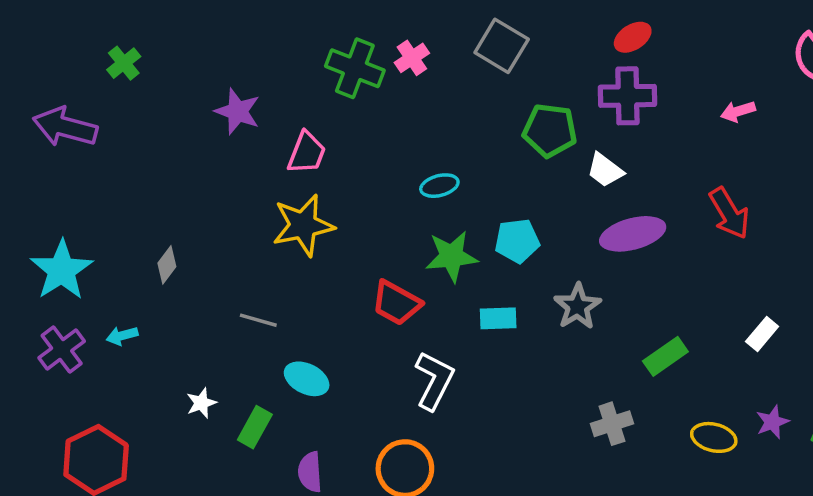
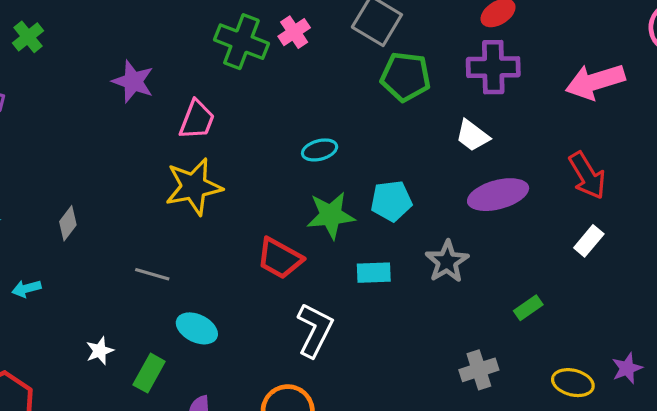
pink arrow: (738, 111) -> (595, 81), size x1.8
green pentagon: (550, 130) -> (406, 77), moved
white rectangle: (762, 334) -> (589, 241), moved
green rectangle: (665, 356) -> (528, 308), size x0.7

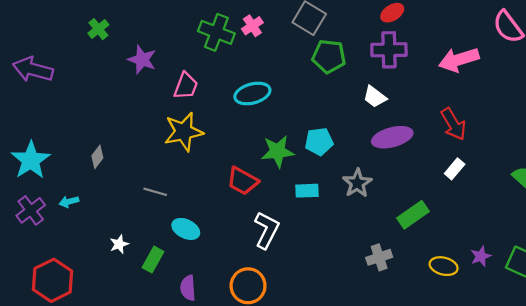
green cross: (28, 37) -> (98, 29), moved
cyan ellipse: (320, 150) -> (252, 93), moved, size x1.5
green rectangle: (528, 308) -> (413, 215), size x1.6

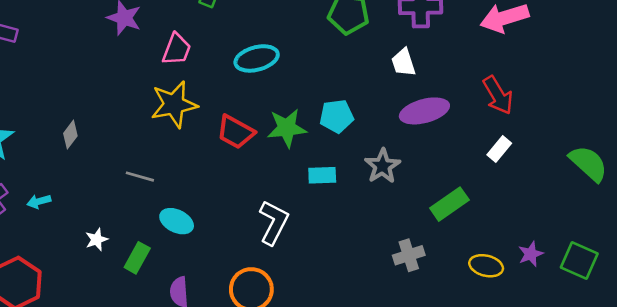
white trapezoid: (375, 97) -> (403, 62), turned 35
red trapezoid: (243, 181) -> (236, 132), moved
cyan arrow: (69, 202) -> (39, 201), moved

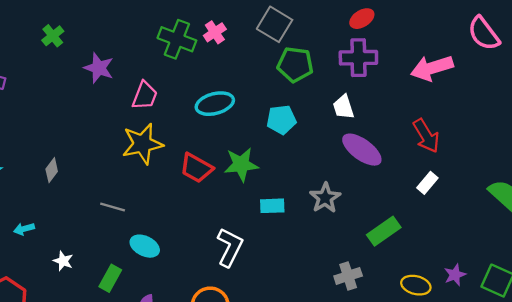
purple ellipse: (424, 111) -> (362, 150), turned 51
cyan pentagon: (337, 116) -> (281, 120), moved
white star: (97, 239) -> (63, 261), moved, turned -30

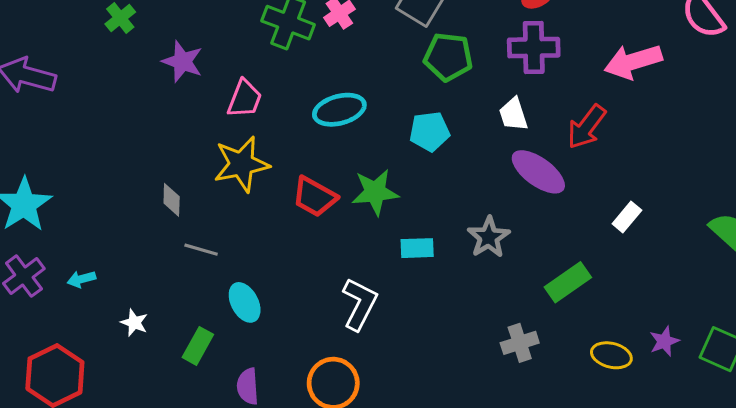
red arrow: (426, 136) -> (587, 127), moved, turned 68
gray diamond: (52, 170) -> (172, 200), moved, turned -35
cyan ellipse: (145, 246) -> (245, 302), turned 36

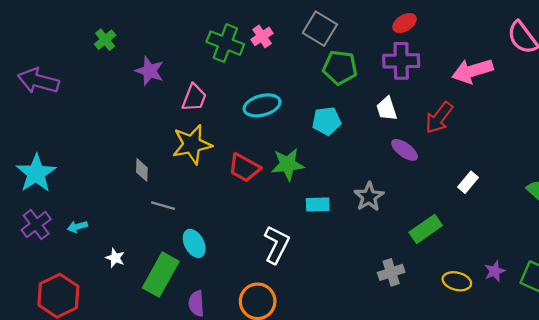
purple ellipse: (538, 172) -> (405, 150), size x0.7
green rectangle: (198, 346) -> (161, 275), size x1.6

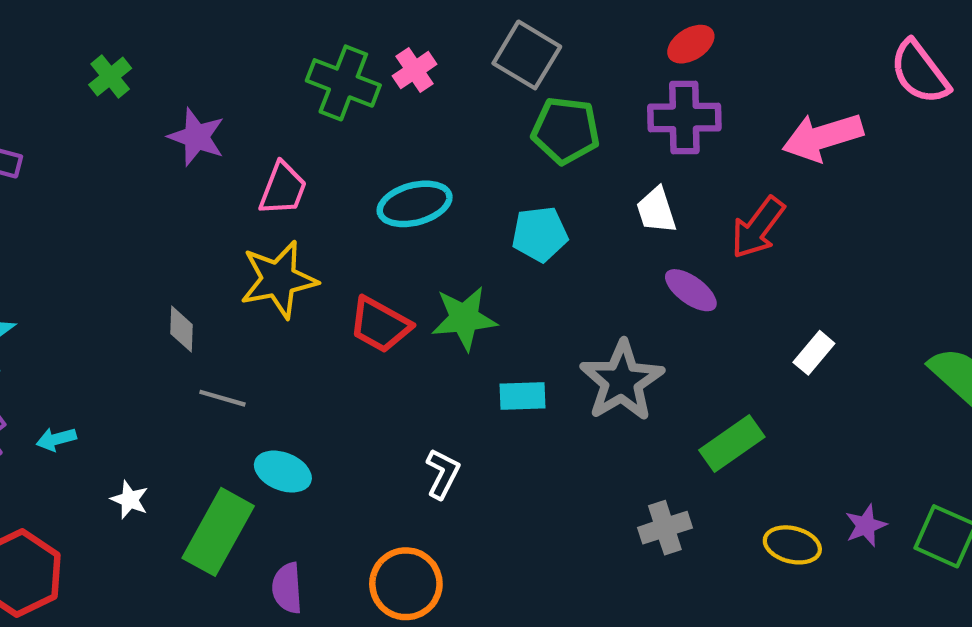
gray star: (369, 197) -> (622, 381), size x1.4
cyan ellipse: (194, 243) -> (283, 472), turned -40
white L-shape: (277, 245) -> (443, 474), size x0.7

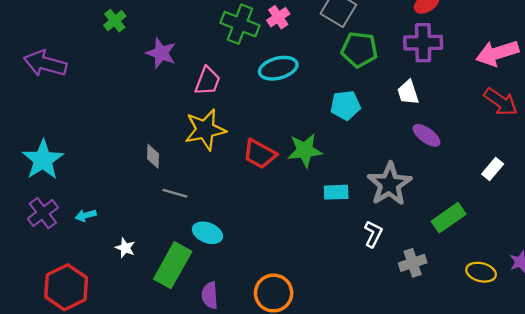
cyan ellipse: (415, 204) -> (278, 68), moved
red arrow: (758, 228) -> (501, 102), moved, turned -92
white L-shape: (443, 474) -> (373, 234), moved

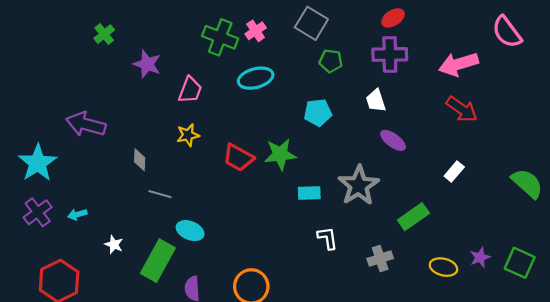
green pentagon: (359, 50) -> (331, 61), size x0.7
purple arrow: (45, 64) -> (86, 124), moved
yellow star: (205, 130) -> (188, 135), size x0.6
white L-shape: (373, 234) -> (328, 238), moved, turned -35

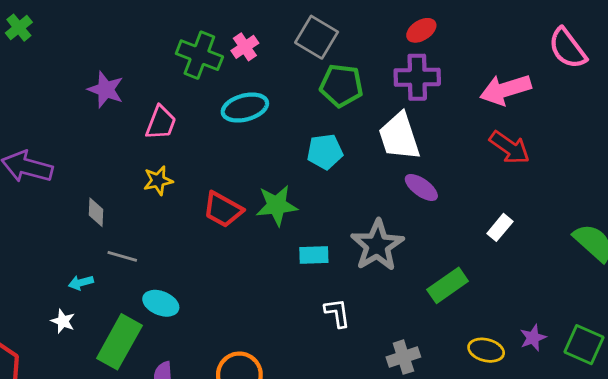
green cross: (104, 34) -> (19, 28), moved
green pentagon: (331, 61) -> (341, 85), size x1.4
white trapezoid: (376, 101) -> (399, 136), size x1.6
cyan arrow: (77, 214) -> (81, 283), moved
gray cross: (380, 258) -> (403, 357), moved

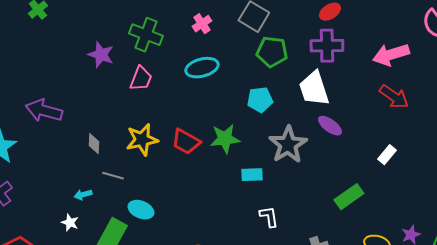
green cross: (199, 55) -> (146, 35), moved
yellow star: (158, 181) -> (142, 140), moved, size x1.5
gray star: (377, 245) -> (288, 145), moved

